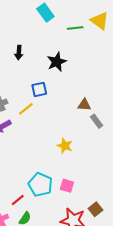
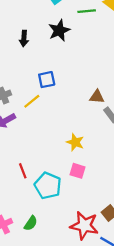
black star: (57, 62) -> (59, 31), moved
pink square: (67, 186) -> (77, 171), moved
red line: (18, 200) -> (23, 171), moved, turned -72

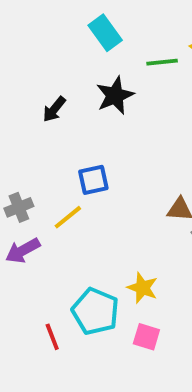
black arrow: (24, 38) -> (54, 109), turned 35
cyan pentagon: (48, 186) -> (95, 311), moved

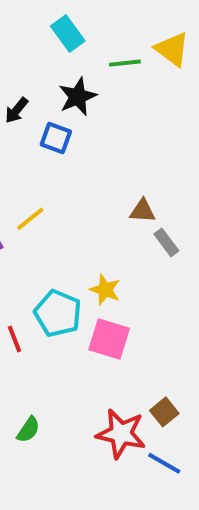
blue square: (93, 180) -> (56, 138), moved, turned 32
pink square: (146, 337) -> (109, 339), size x1.5

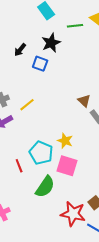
brown triangle: (143, 211) -> (84, 101), turned 40
green semicircle: (28, 430) -> (45, 187), moved, size x1.6

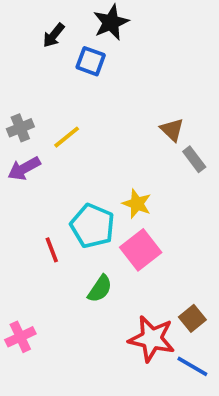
pink square: (67, 166) -> (141, 250), turned 35
green semicircle: (45, 187) -> (100, 289), size x0.7

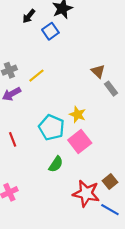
blue square: (91, 61) -> (50, 31), turned 35
red line: (52, 250) -> (13, 139), moved

